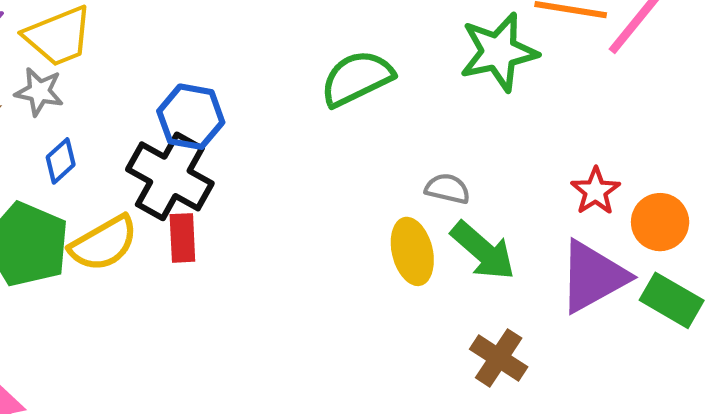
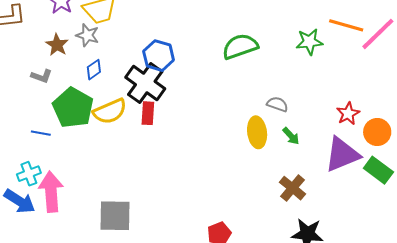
green star: (499, 52) -> (309, 42), size x0.7
green arrow: (483, 251) -> (291, 136), size x0.6

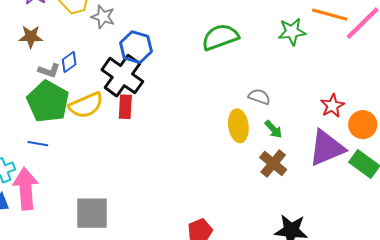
gray star: (87, 35) -> (103, 17), moved
brown star: (57, 45) -> (31, 37), turned -30
gray L-shape: (41, 76) -> (49, 71), moved
blue line: (41, 133) -> (38, 144), moved
brown cross: (292, 188) -> (273, 163), moved

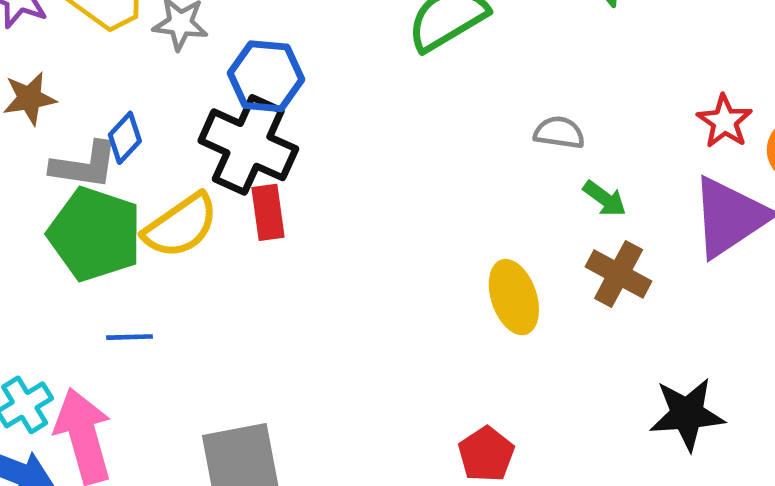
gray L-shape: (49, 71) -> (84, 165), size x1.4
yellow ellipse: (238, 126) -> (514, 297), moved
blue line: (38, 144) -> (130, 337), moved

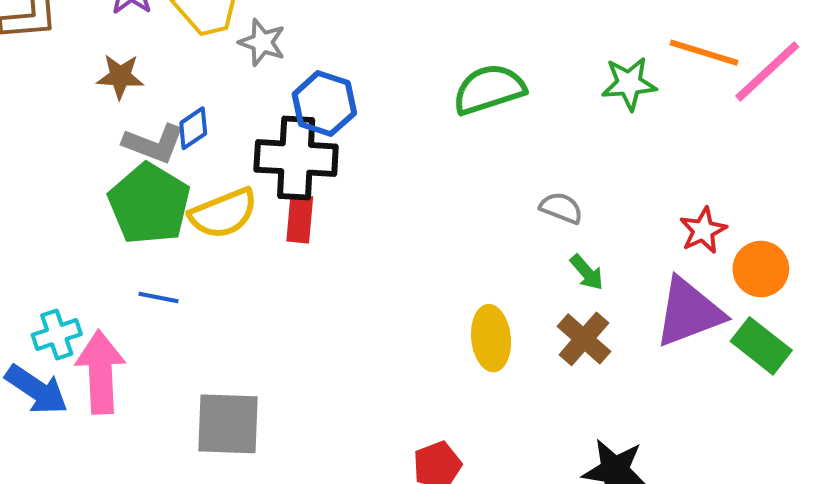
black cross: (248, 145) -> (296, 158), turned -34

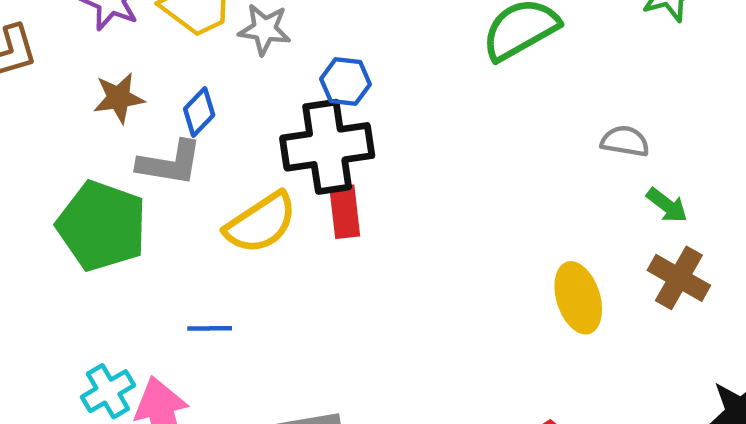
blue hexagon: (324, 104) -> (345, 82), size x0.7
blue diamond: (193, 128) -> (199, 112), moved
green pentagon: (149, 204) -> (102, 226), moved

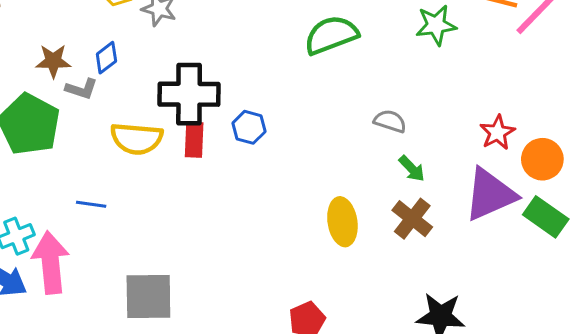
blue hexagon: (345, 82) -> (249, 127), moved
brown star: (119, 98) -> (53, 61), moved
gray L-shape: (170, 163) -> (81, 89), size x0.7
yellow semicircle: (261, 223) -> (137, 139), turned 30

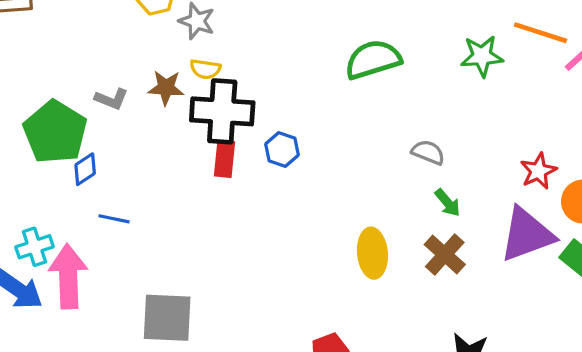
blue diamond: (106, 58) -> (85, 169), moved
brown star: (53, 61) -> (166, 88), moved
yellow semicircle: (137, 139) -> (205, 69), moved, size x0.6

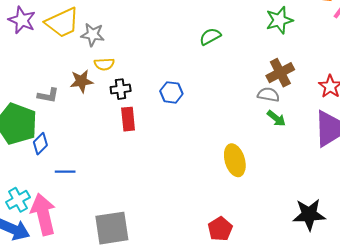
green semicircle: (373, 60) -> (210, 36), size x0.6
black cross: (222, 111) -> (121, 89), size x0.5
blue hexagon: (282, 149) -> (171, 92), moved
gray semicircle: (428, 152) -> (268, 95), moved
brown cross: (445, 254) -> (280, 73), moved, turned 32

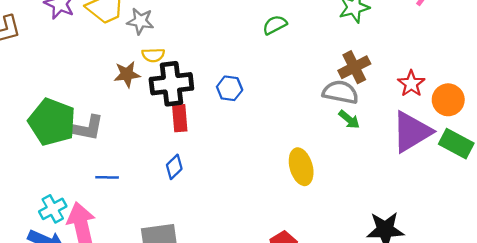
black cross: (121, 89) -> (171, 84), size x1.8
gray L-shape: (48, 95) -> (86, 128), moved, size x1.5
gray semicircle: (268, 95) -> (340, 92), size x1.4
blue diamond: (40, 144) -> (174, 167), moved

